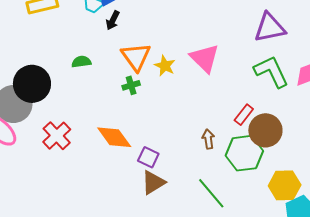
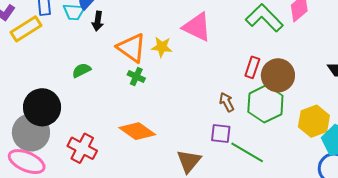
green cross: (131, 85) -> (136, 77), turned -30
purple square: (148, 157) -> (221, 133), moved

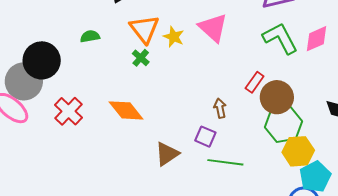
green hexagon: (265, 104) -> (284, 124), moved
green line: (247, 152) -> (225, 162), turned -40

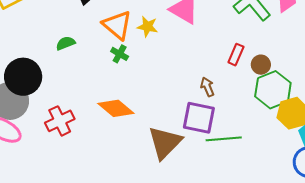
brown circle: (277, 97) -> (261, 65), size x0.6
red cross: (68, 111) -> (60, 121), turned 32
purple square: (205, 137) -> (199, 118), size x1.6
brown triangle: (167, 154) -> (165, 143), size x1.4

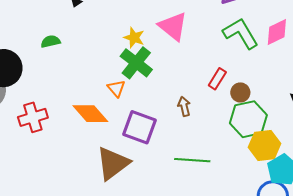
orange triangle: (117, 25) -> (116, 88), moved, size x0.6
green cross: (120, 54) -> (136, 63), moved, size x1.8
purple square: (199, 118) -> (140, 127), moved
brown triangle: (165, 143) -> (113, 163), moved

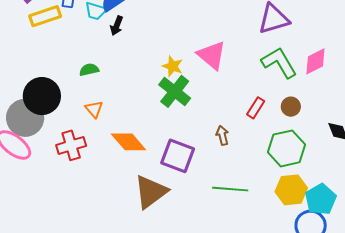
orange triangle: (116, 88) -> (94, 109), moved
brown circle: (240, 92) -> (291, 107), moved
yellow hexagon: (265, 145) -> (291, 190), moved

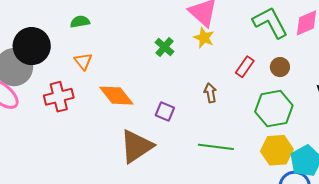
yellow star: (173, 66) -> (204, 38), moved
green cross: (175, 91) -> (165, 47), size x0.6
purple square: (178, 156) -> (165, 112), size x0.6

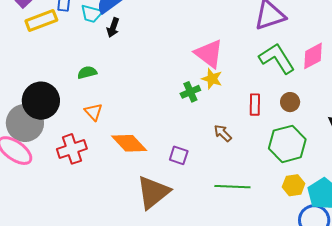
green cross: (165, 47) -> (190, 92), moved, turned 30
red rectangle: (245, 67) -> (255, 105), turned -30
brown arrow: (210, 93) -> (223, 133), turned -30
yellow hexagon: (277, 150) -> (294, 185), size x0.7

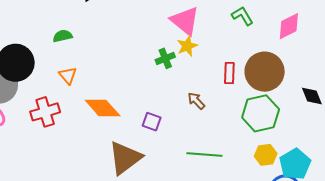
green L-shape: (277, 58) -> (242, 16), moved, size x0.6
yellow star: (212, 79) -> (187, 46), turned 30
brown circle: (290, 102) -> (265, 72), size x2.0

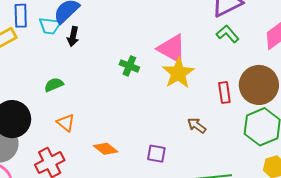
yellow star: (187, 46) -> (178, 73), size x1.5
green cross: (165, 58) -> (129, 66), moved, turned -36
orange diamond: (103, 108) -> (106, 149), size x0.7

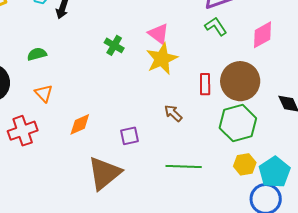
pink triangle: (172, 49) -> (159, 34), size x0.7
orange diamond: (106, 149) -> (80, 124), turned -70
purple square: (156, 154) -> (129, 136), turned -30

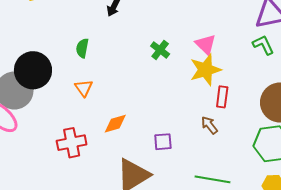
green semicircle: (37, 54) -> (82, 48), turned -72
red rectangle: (205, 84) -> (222, 97), moved
red cross: (23, 131) -> (72, 143), moved

